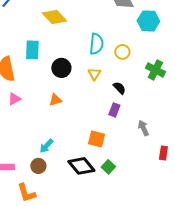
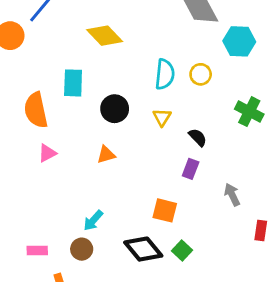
yellow circle: (122, 52) -> (201, 74), moved

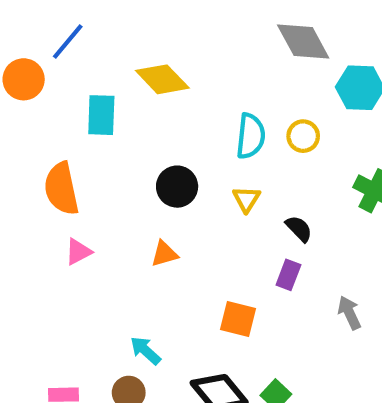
cyan rectangle: (73, 83) -> (101, 115), moved
orange square: (165, 210) -> (238, 319), moved
cyan arrow: (93, 220) -> (146, 351), turned 90

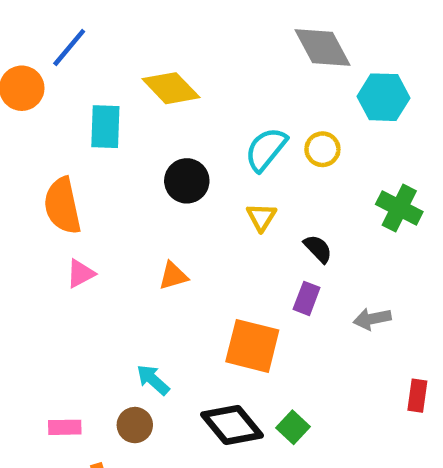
cyan semicircle: (251, 136) -> (266, 149), turned -147
black circle: (177, 187) -> (187, 181), moved
gray arrow: (349, 313) -> (372, 319), moved, turned -76
orange square: (238, 319) -> (252, 346), size x1.4

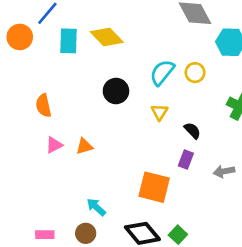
cyan rectangle: (105, 127) -> (69, 41), moved
orange semicircle: (62, 206) -> (43, 105), size x0.7
orange triangle: (173, 276) -> (84, 146), moved

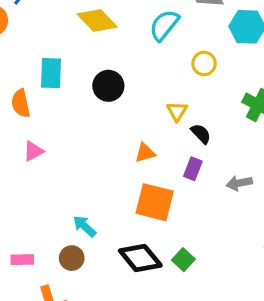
cyan rectangle: (69, 41) -> (51, 73), moved
cyan semicircle: (162, 73) -> (164, 25), moved
yellow triangle: (159, 112) -> (177, 111), moved
orange triangle: (84, 146) -> (145, 153), moved

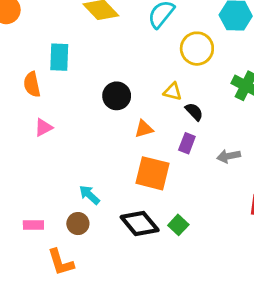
yellow circle: (204, 63) -> (197, 49), size x1.5
black circle: (108, 86) -> (117, 96), moved
yellow triangle: (177, 111) -> (173, 92), turned -48

